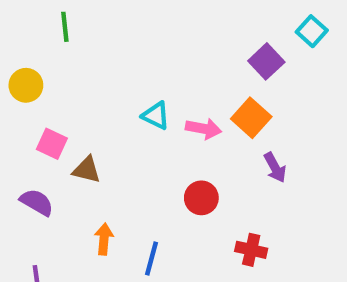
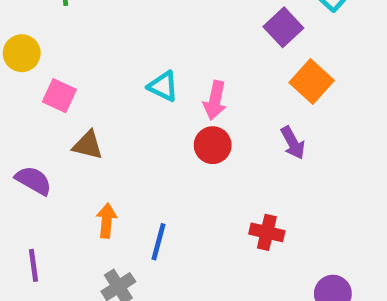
orange square: (251, 118) -> (312, 81), moved
pink arrow: (203, 129) -> (215, 100), turned 92
pink square: (52, 144) -> (59, 96), moved
red circle: (201, 198) -> (213, 145), moved

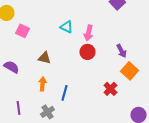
orange square: (312, 81) -> (129, 71), moved
brown triangle: (88, 145) -> (44, 58), moved
red cross: (267, 232) -> (110, 89), turned 32
purple line: (33, 265) -> (18, 108), moved

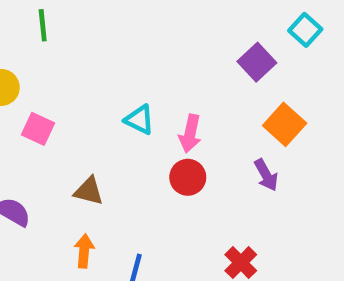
orange square: (129, 71) -> (285, 124), moved

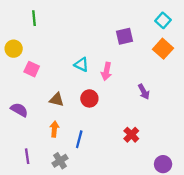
purple square: (257, 62) -> (125, 36), moved, turned 30
orange square: (285, 124) -> (163, 49), moved
red circle: (188, 177) -> (89, 98), moved

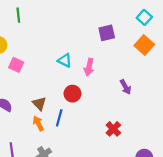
brown triangle: (57, 100) -> (39, 104), moved, turned 32
orange arrow: (54, 129) -> (38, 123), turned -32
blue line: (79, 139) -> (59, 118), moved

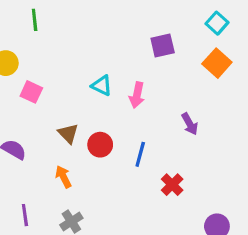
red circle: (72, 94) -> (100, 145), moved
brown triangle: (39, 104) -> (68, 133), moved
blue line: (59, 118) -> (140, 154), moved

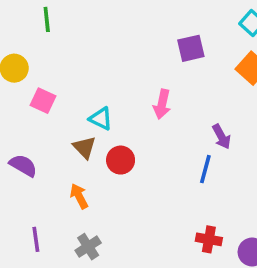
cyan triangle: (102, 85) -> (101, 119), moved
blue line: (140, 154) -> (205, 169), moved
red cross: (172, 185) -> (209, 239), moved, turned -35

